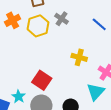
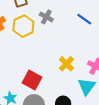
yellow cross: (79, 57) -> (66, 64), moved, turned 35

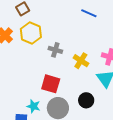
gray cross: (46, 17) -> (55, 50), moved

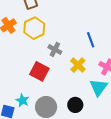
blue line: (89, 13) -> (91, 40), moved, turned 35
red square: (51, 84) -> (39, 71), moved

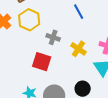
blue line: (91, 40) -> (79, 12), moved

